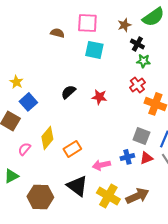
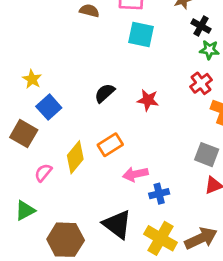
orange rectangle: (72, 149) -> (110, 145), moved
blue cross: (127, 157) -> (159, 194), moved
pink arrow: (101, 165) -> (135, 174), moved

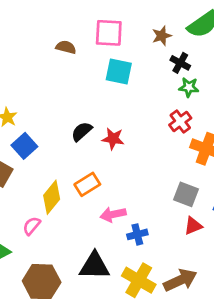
red star: (148, 100) -> (113, 139), moved
pink semicircle: (43, 173) -> (32, 226), moved
black triangle: (117, 224) -> (94, 266), turned -36

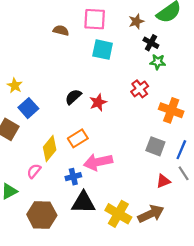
red cross: (180, 121) -> (140, 89), moved
red star: (113, 139) -> (98, 102), turned -30
pink arrow: (113, 214) -> (98, 162), size x1.4
red triangle: (193, 226) -> (163, 181), moved
blue cross: (137, 234) -> (73, 177), moved

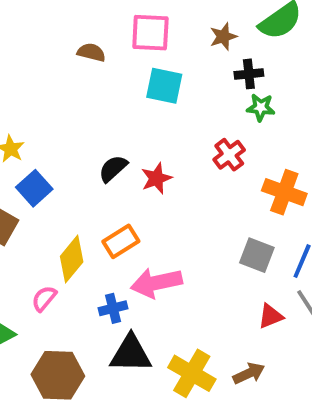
black cross: (151, 43) -> (249, 74), turned -35
brown arrow: (151, 214) -> (249, 373), size x0.7

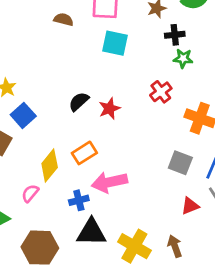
brown arrow: (249, 373) -> (175, 246), turned -85

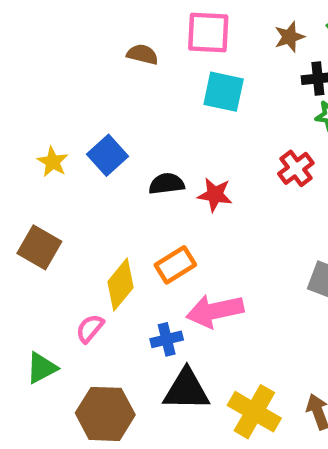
black semicircle: (79, 102) -> (167, 184), turned 35
red star: (109, 108) -> (215, 195), turned 30
blue square: (23, 115) -> (107, 155), moved

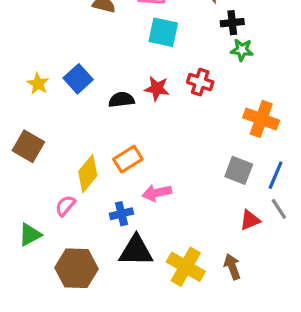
red cross: (296, 168) -> (200, 82), moved, turned -35
red star: (215, 195) -> (157, 88), moved
pink arrow: (215, 311) -> (157, 193), size x0.7

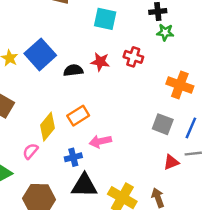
blue square: (78, 79) -> (40, 54), size x1.4
gray line: (279, 209) -> (193, 154), turned -63

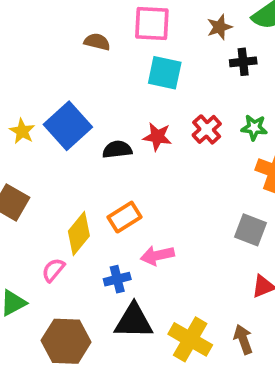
green star: (165, 32) -> (254, 128), moved
red cross: (133, 57) -> (207, 129), turned 30

